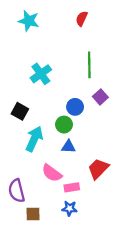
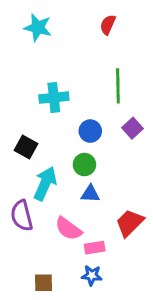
cyan cross: (41, 74) -> (54, 98), turned 30
blue circle: (75, 107) -> (90, 131), moved
purple semicircle: (17, 191) -> (22, 216), moved

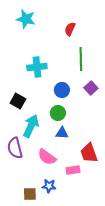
red semicircle: (108, 25) -> (70, 29), moved
red trapezoid: (130, 223) -> (89, 153), turned -65
pink rectangle: (95, 248) -> (73, 170), moved
blue star: (92, 275) -> (49, 186), moved

